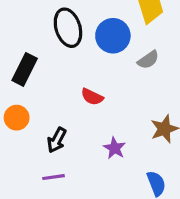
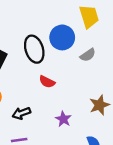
black ellipse: (68, 28) -> (34, 49), moved
black arrow: (57, 140) -> (21, 113), turned 42

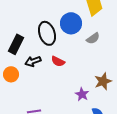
black arrow: (21, 113) -> (33, 61), moved
purple star: (63, 119) -> (82, 94), moved

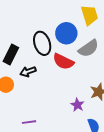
gray semicircle: (93, 38) -> (89, 48), size x1.5
red semicircle: (58, 61) -> (63, 62), moved, size x1.5

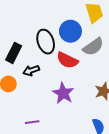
purple star: (77, 105) -> (63, 93), moved, size x1.5

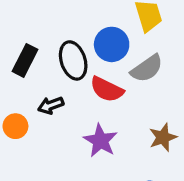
black rectangle: (14, 53) -> (25, 60), moved

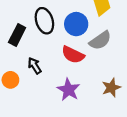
black ellipse: (73, 60) -> (44, 21), moved
black arrow: (51, 105) -> (35, 66), turned 77

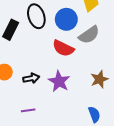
black arrow: (35, 66) -> (31, 78), moved, turned 112

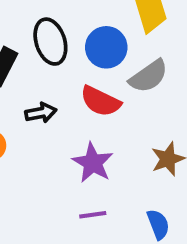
black arrow: (31, 78) -> (41, 113), moved
purple line: (28, 110) -> (93, 215), moved

